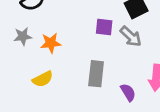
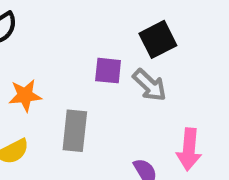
gray rectangle: (96, 74) -> (75, 131), moved

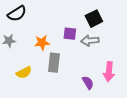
gray arrow: (150, 85) -> (90, 41), turned 132
orange star: (25, 95) -> (42, 43), moved

